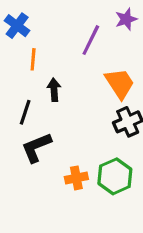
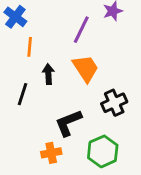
orange trapezoid: (120, 83) -> (86, 68), moved
black L-shape: (36, 147) -> (68, 123), moved
orange cross: (76, 178) -> (51, 153), moved

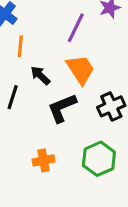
black arrow: (48, 74) -> (40, 76), turned -42
black L-shape: (68, 123) -> (62, 108), moved

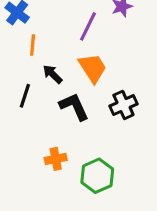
black L-shape: (62, 108) -> (74, 107), turned 88
green hexagon: (99, 159) -> (97, 176), moved

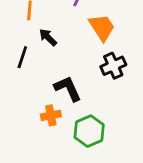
orange trapezoid: (93, 68) -> (102, 27), moved
black L-shape: (74, 107) -> (68, 88), moved

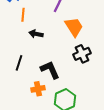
black arrow: (48, 37) -> (36, 34), turned -32
black line: (22, 57) -> (19, 63), moved

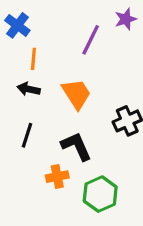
orange trapezoid: (74, 27) -> (76, 94), moved
black arrow: (36, 34) -> (29, 89), moved

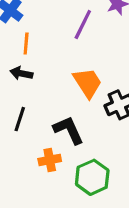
orange trapezoid: (76, 94) -> (87, 83), moved

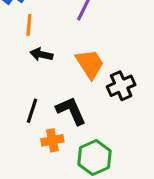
black arrow: (21, 73) -> (41, 55), moved
black line: (20, 119) -> (32, 111), moved

